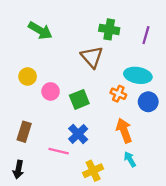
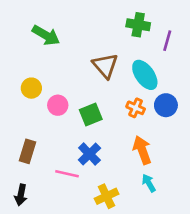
green cross: (109, 29) -> (138, 25), moved
cyan ellipse: (138, 75) -> (145, 75), moved, turned 45
blue circle: (148, 102) -> (166, 105), moved

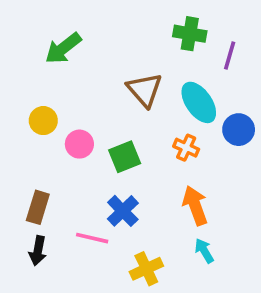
green arrow: (46, 35) -> (63, 48), turned 112
blue circle: (166, 105) -> (239, 130), moved
black arrow: (21, 195) -> (38, 251), moved

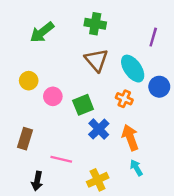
green cross: (190, 34) -> (95, 24), moved
blue cross: (123, 211) -> (99, 129), moved
black arrow: (38, 251) -> (37, 181), moved

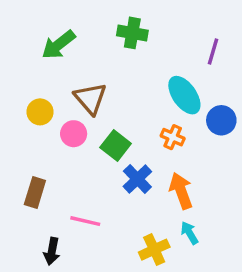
brown triangle: (96, 60) -> (90, 98), moved
green square: (83, 105) -> (116, 145), turned -30
yellow cross: (98, 180) -> (154, 250), moved

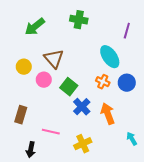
blue circle: (221, 120) -> (127, 83), moved
cyan arrow: (189, 233) -> (132, 139), moved
yellow cross: (154, 250) -> (83, 144), moved

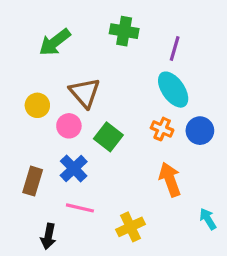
purple line: (127, 31) -> (175, 49), moved
blue cross: (82, 107) -> (74, 168), moved

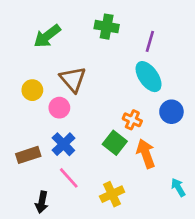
orange cross: (162, 129) -> (132, 120), moved
green square: (108, 137) -> (115, 143), moved
brown rectangle: (33, 181) -> (28, 155), turned 55
pink line: (80, 208) -> (69, 178), turned 35

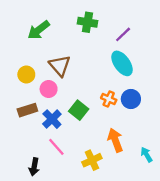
purple line: (150, 41) -> (123, 34), turned 30
blue circle: (171, 112) -> (131, 99), moved
green square: (115, 143) -> (79, 110), moved
orange arrow: (146, 154) -> (115, 140), moved
brown rectangle: (28, 155) -> (27, 110), moved

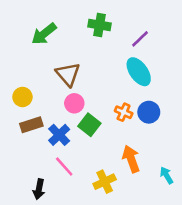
yellow circle: (26, 75) -> (22, 97), moved
pink circle: (49, 89) -> (74, 103), moved

